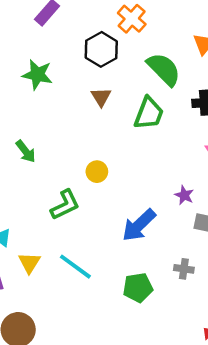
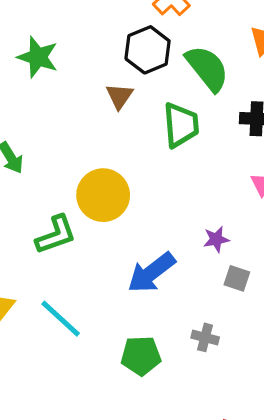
black hexagon: (101, 49) -> (148, 50), moved
green trapezoid: (149, 113) -> (181, 125), turned -32
yellow circle: (97, 172) -> (103, 195), size x1.8
purple star: (184, 195) -> (216, 239), turned 30

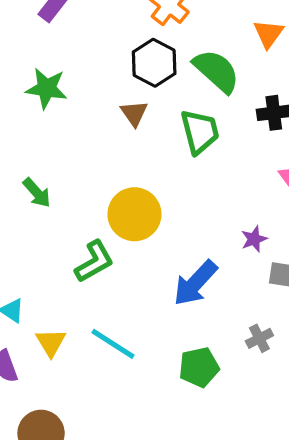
gray cross: (205, 337) -> (259, 338), turned -32

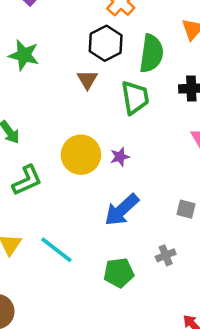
green semicircle: (216, 71) -> (151, 53), turned 51
purple star: (254, 239) -> (120, 157), moved
green L-shape: (94, 262) -> (27, 180), moved

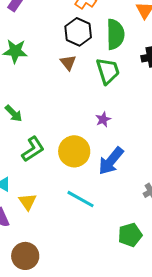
yellow circle: (81, 155) -> (74, 151), moved
cyan line: (56, 250) -> (80, 199), moved
green pentagon: (119, 273) -> (130, 235), moved

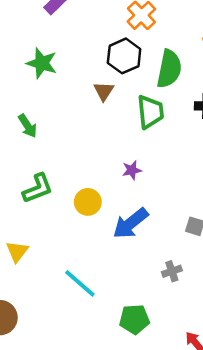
green arrow: (13, 113) -> (28, 126), moved
yellow circle: (74, 151) -> (88, 202), size x0.7
cyan line: (80, 199) -> (80, 283), moved

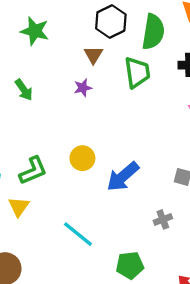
purple star: (132, 170) -> (83, 88), moved
green L-shape: (38, 188) -> (33, 171), moved

